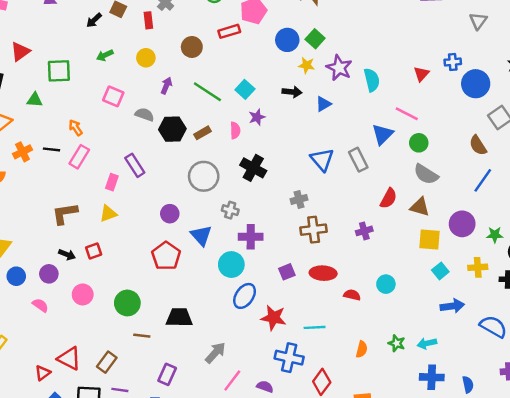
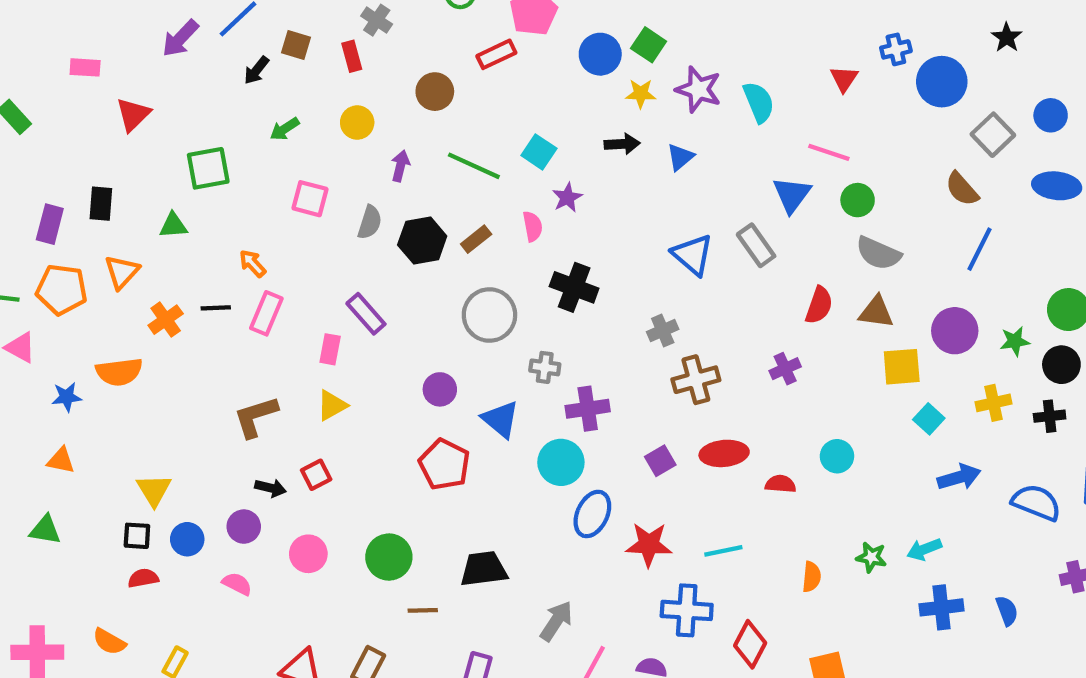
red triangle: (20, 52) -> (133, 114), moved
gray semicircle: (145, 115) -> (370, 222), turned 96

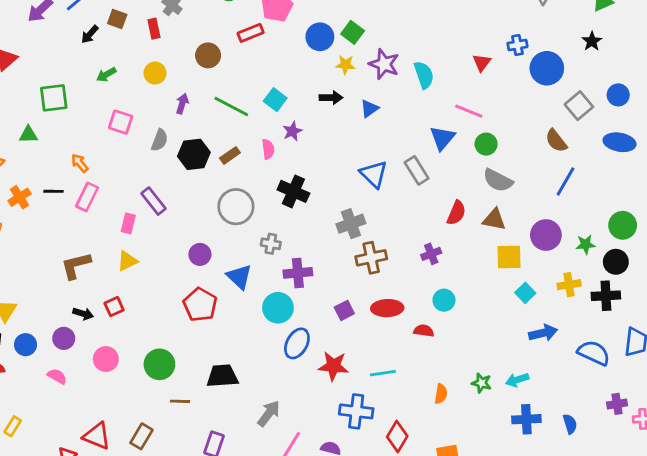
gray cross: (663, 331) -> (351, 224), size x1.4
black cross: (1050, 416) -> (606, 296), size x1.4
cyan circle: (837, 456) -> (444, 300), moved

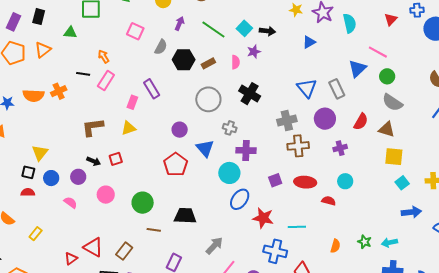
black arrow: (331, 98) -> (267, 31), moved
orange cross: (20, 197) -> (59, 91), moved
purple circle: (546, 235) -> (325, 119), moved

